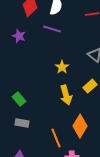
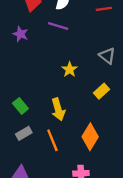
yellow arrow: (66, 95) -> (58, 109), moved
gray rectangle: (22, 123) -> (24, 133), turned -40
orange line: (56, 138) -> (52, 140), moved

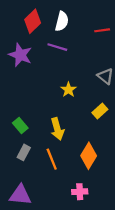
purple star: (20, 34) -> (20, 55), size x1.5
gray rectangle: (24, 133) -> (24, 152), turned -32

